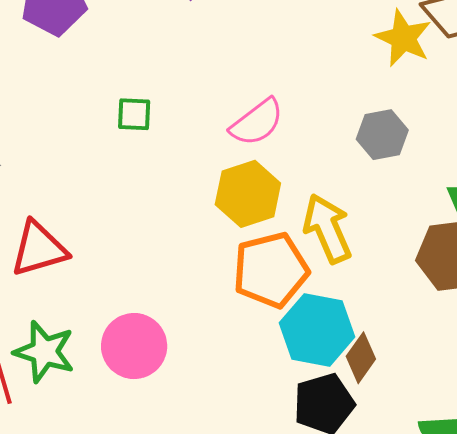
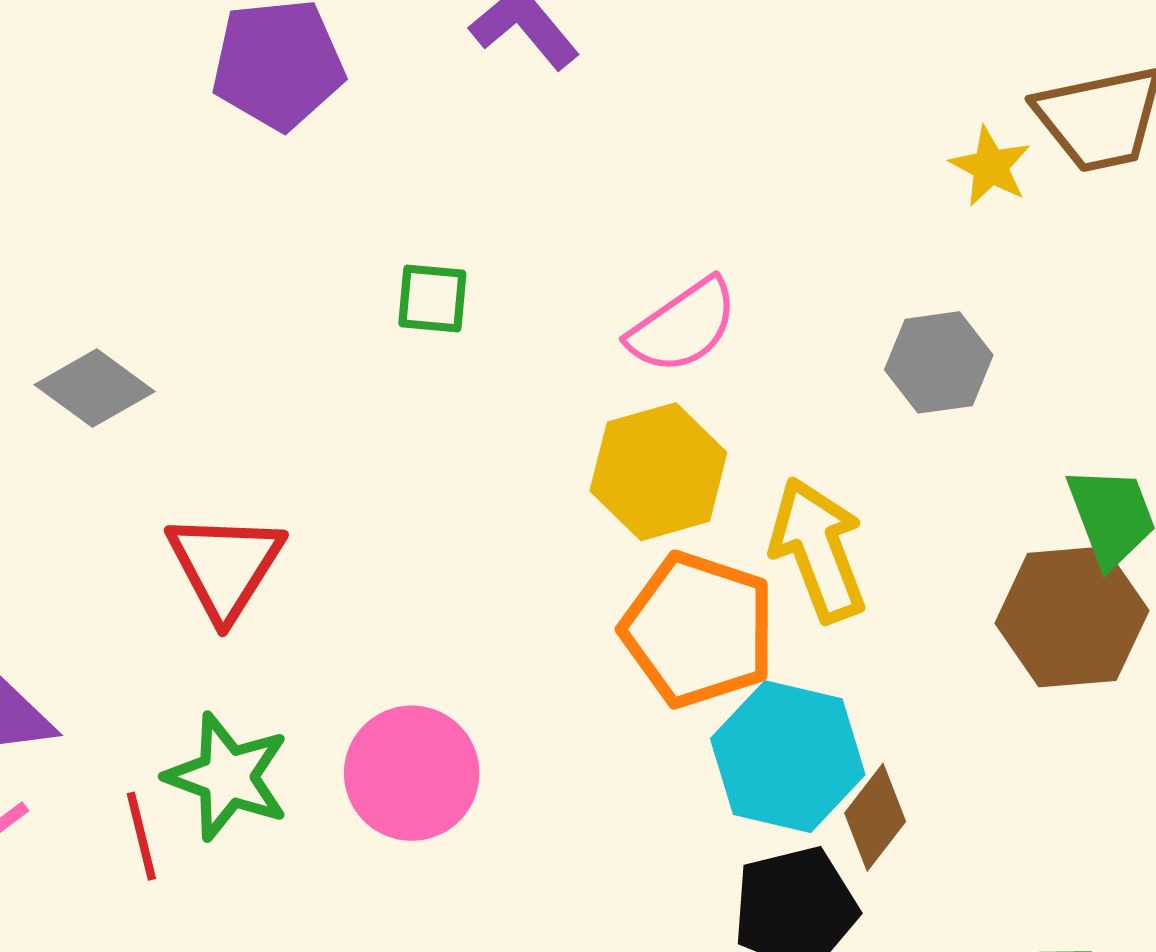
yellow star: (403, 38) -> (990, 167), size x0.7
red triangle: (39, 249) -> (225, 566), turned -44
orange pentagon: (271, 270) -> (698, 630), turned 30

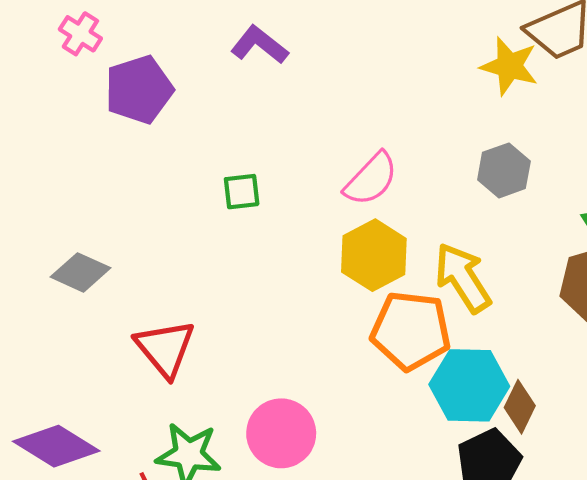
yellow star: (990, 167) -> (509, 66), size x1.4

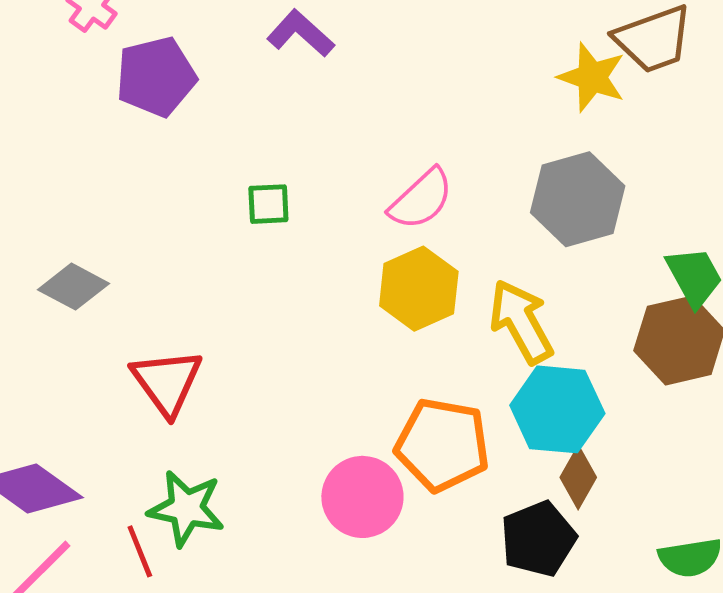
gray hexagon: (504, 170) -> (578, 199), size x1.5
orange pentagon: (411, 331) -> (442, 445), moved
cyan hexagon: (469, 385) -> (557, 409), moved
pink circle: (281, 433) -> (362, 497), moved

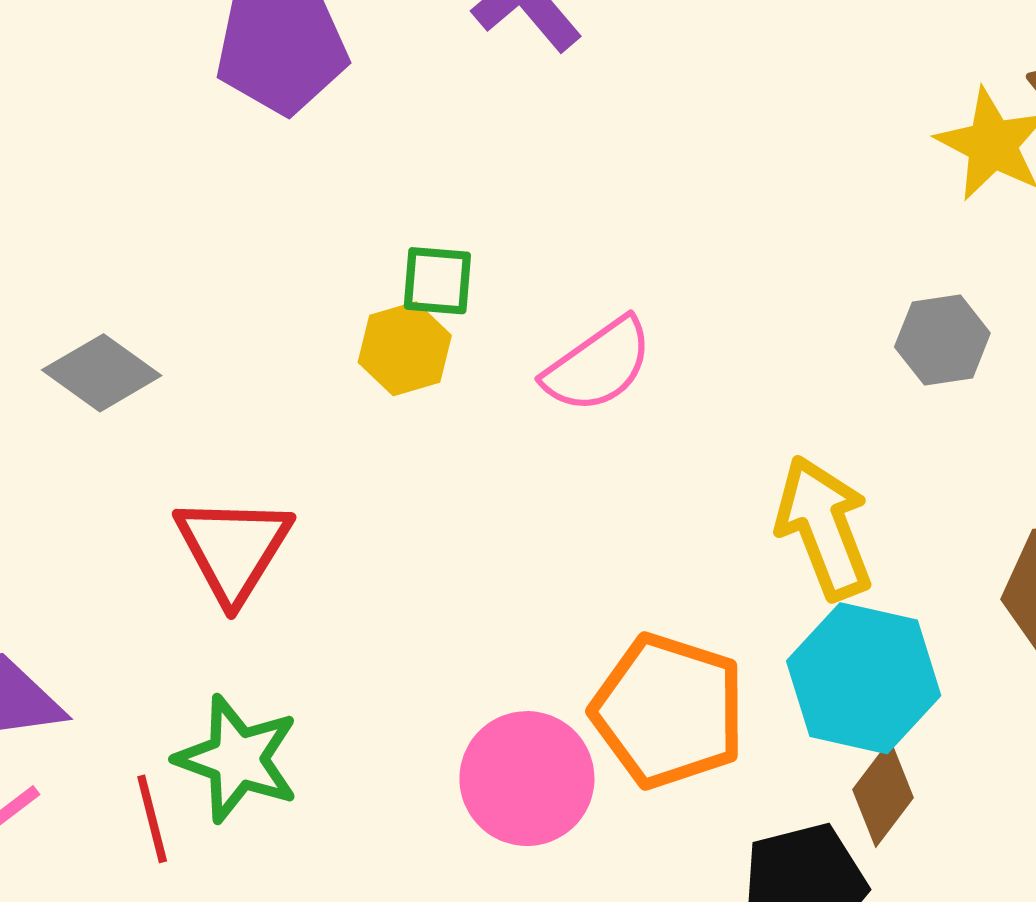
pink semicircle: (421, 199) -> (598, 365), moved
gray hexagon: (578, 199) -> (942, 340), size x0.6
yellow hexagon: (419, 289) -> (405, 349), moved, size x0.7

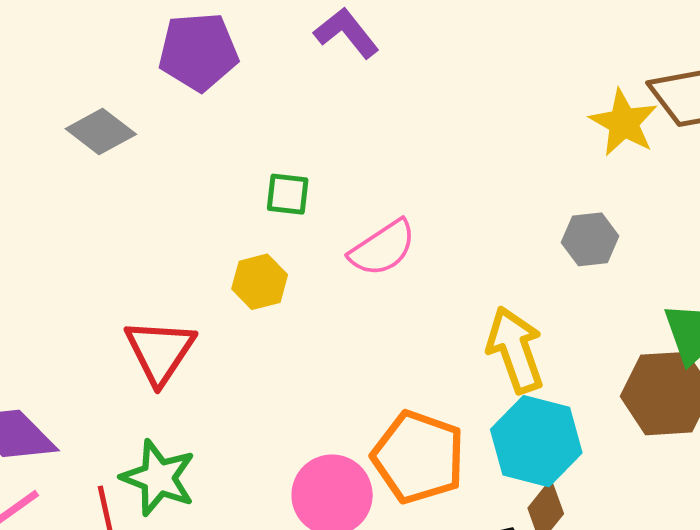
yellow hexagon: (405, 349) -> (260, 282), moved
gray diamond: (102, 373) -> (101, 131), moved

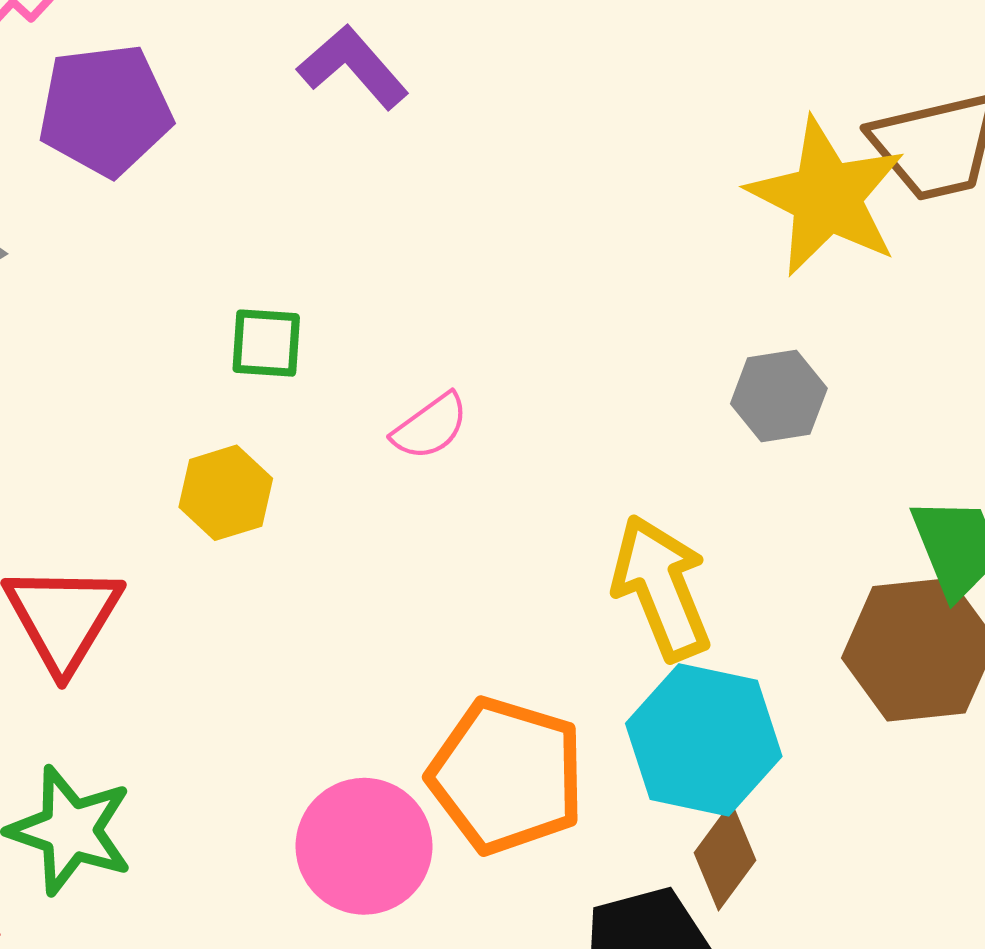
yellow star: (624, 123) -> (826, 197), size x1.4
pink semicircle: (383, 248) -> (430, 427), size x0.7

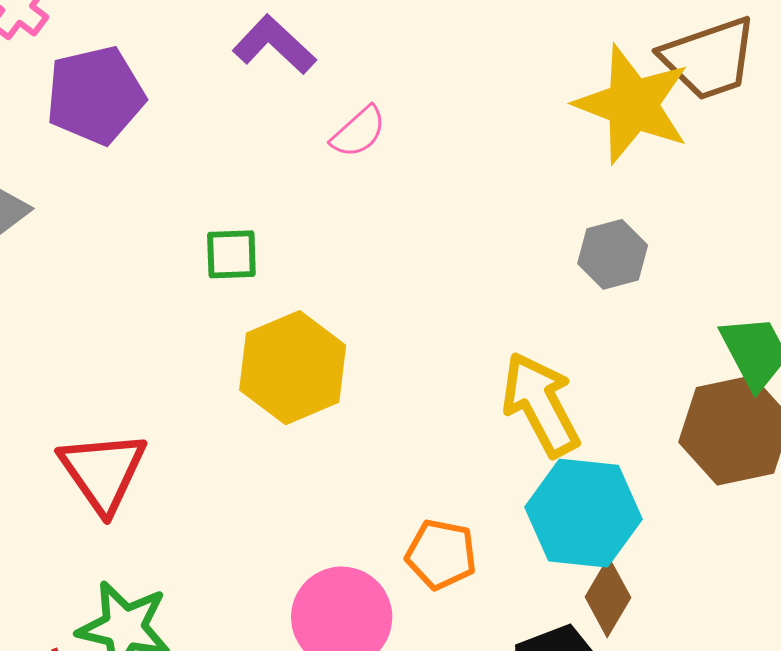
pink semicircle: (430, 427) -> (358, 132), moved
yellow hexagon: (226, 493) -> (293, 368), moved, size x1.6
orange pentagon: (507, 776) -> (441, 554), size x0.6

